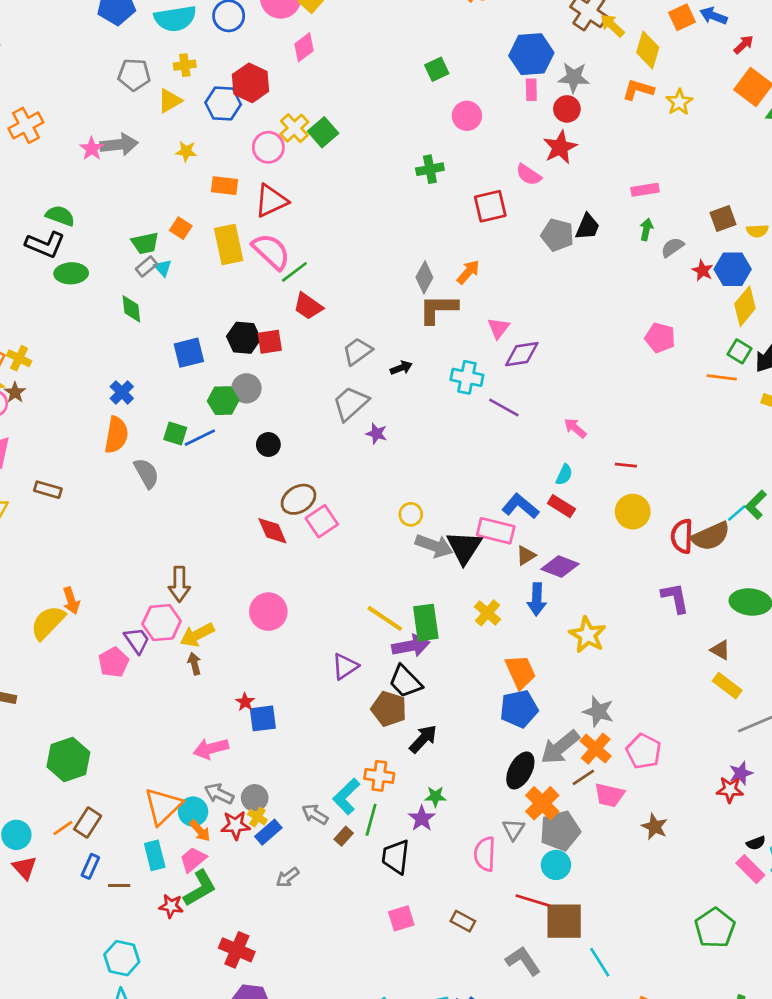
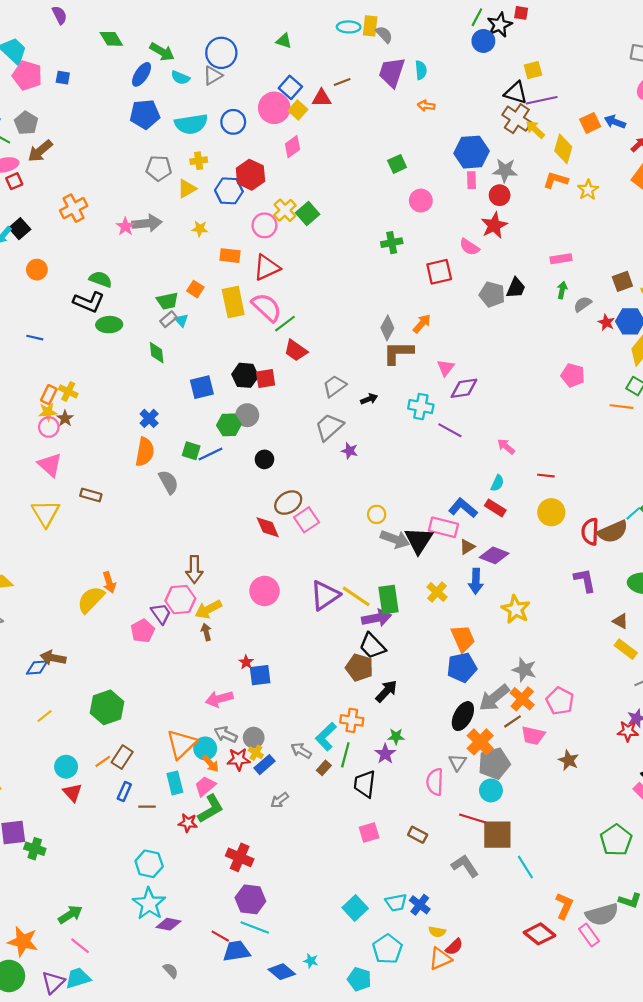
purple triangle: (345, 666) -> (325, 595), moved, size x1.4

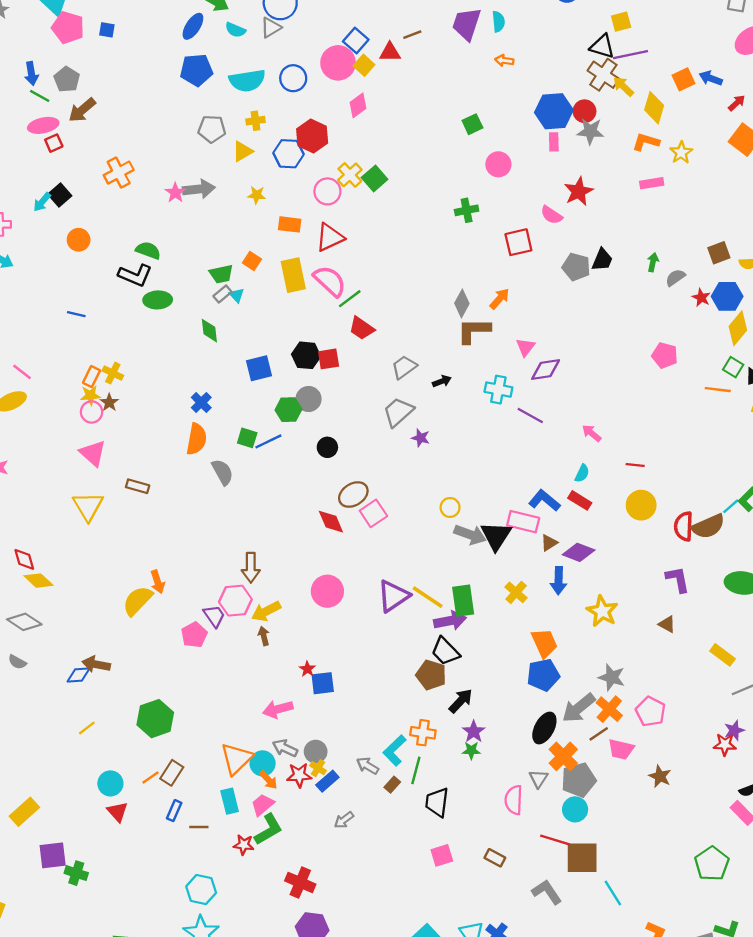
red circle: (500, 195) -> (584, 111), moved
pink rectangle: (561, 259) -> (652, 183), moved
brown triangle: (620, 621) -> (667, 624), moved
purple star: (385, 754) -> (474, 732), moved

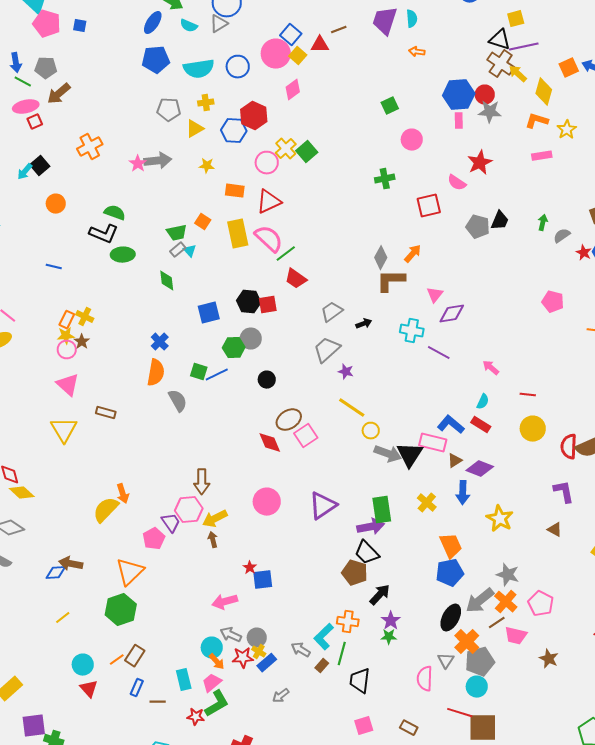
gray pentagon: (67, 79) -> (46, 68), turned -30
yellow line: (428, 597) -> (352, 408), moved
orange triangle: (237, 759) -> (130, 572), moved

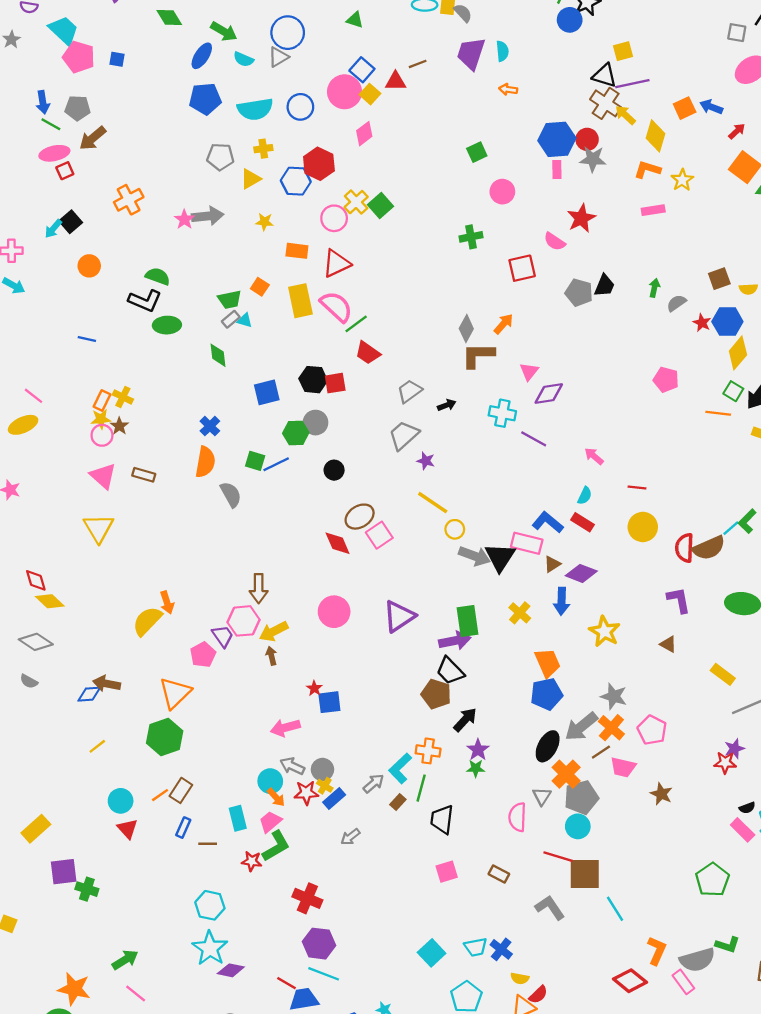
cyan triangle: (190, 251) -> (245, 320), turned -32
brown rectangle: (106, 413) -> (144, 475), moved
gray arrow: (301, 650) -> (374, 783), turned 108

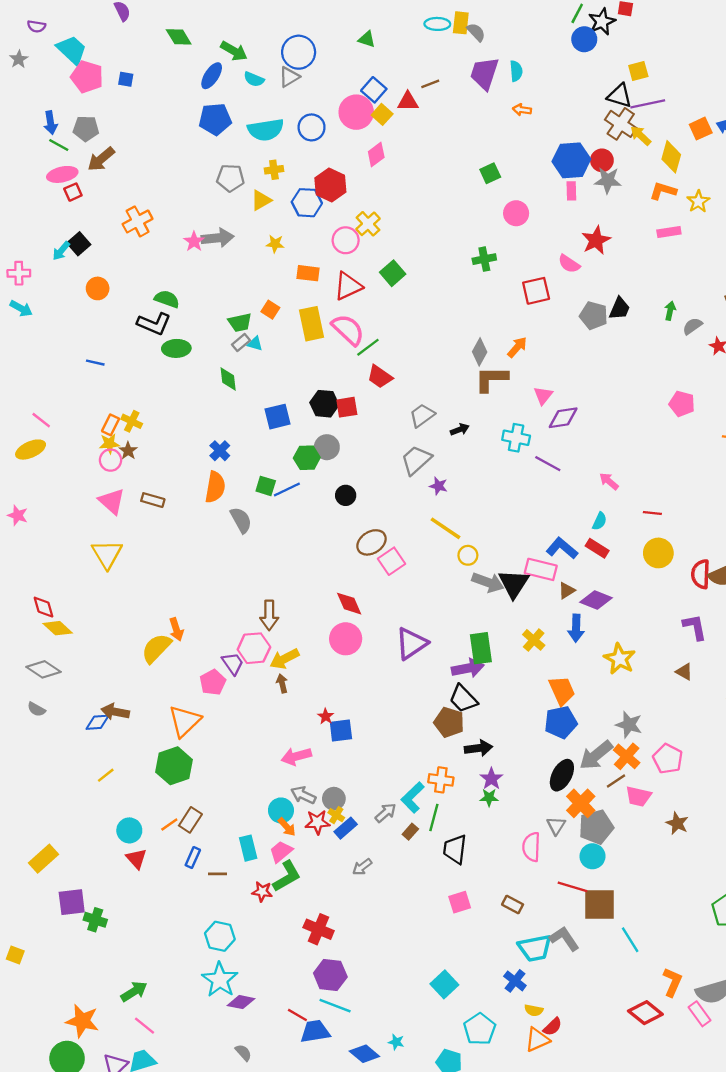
green square: (380, 206) -> (393, 273), moved
red diamond: (338, 543) -> (349, 604), moved
black arrow: (465, 720) -> (478, 748), turned 40
cyan trapezoid: (476, 947) -> (535, 948), moved, size x1.4

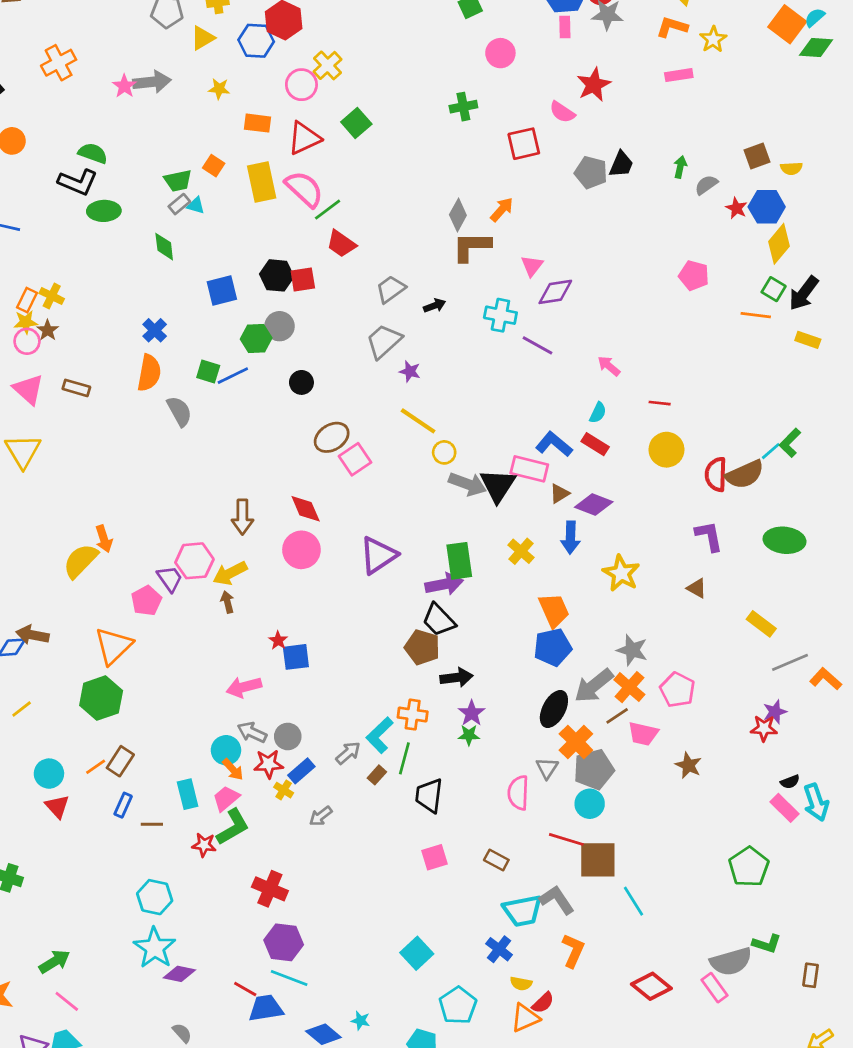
brown arrow: (269, 615) -> (242, 517), moved
yellow cross: (336, 815) -> (284, 790), moved
orange L-shape: (672, 982) -> (573, 951), moved

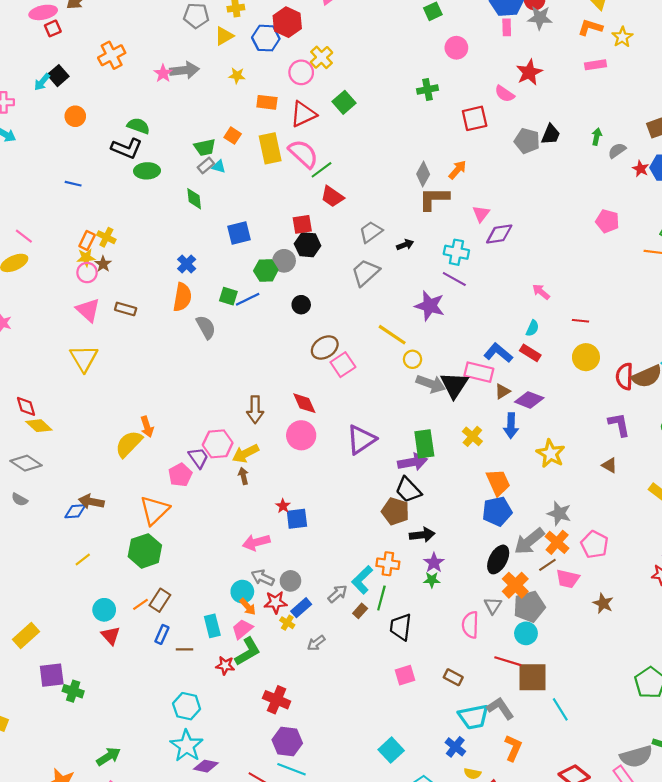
black hexagon: (277, 275) -> (308, 245), moved
purple line: (537, 345) -> (454, 279), moved
purple star: (410, 371) -> (430, 306), moved, size x1.8

